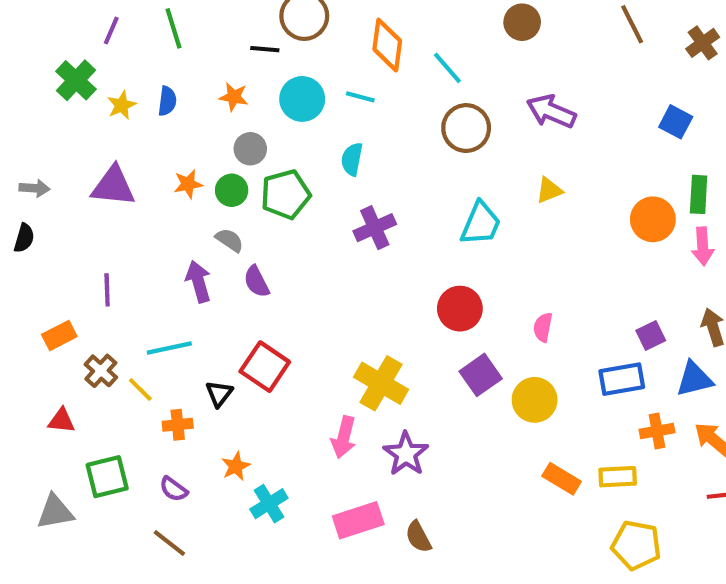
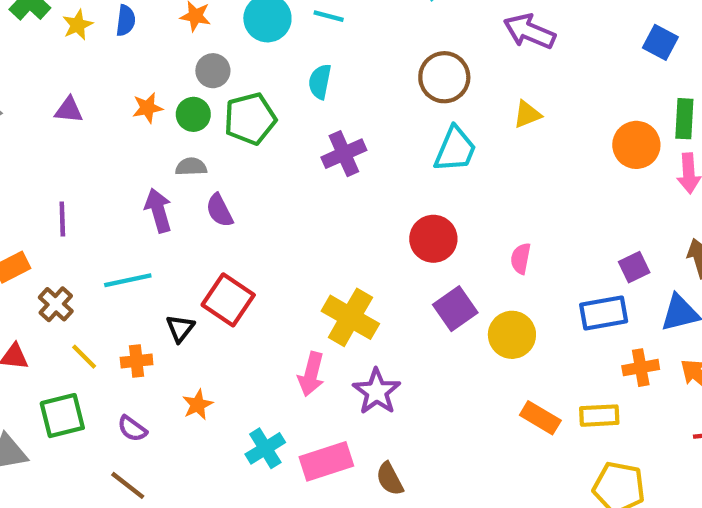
brown circle: (466, 128) -> (444, 77), moved
purple triangle: (113, 186) -> (69, 110), size x0.6
gray semicircle: (230, 240) -> (191, 167), turned -36
yellow line: (140, 389) -> (84, 357), moved
cyan cross: (269, 504) -> (265, 448), moved

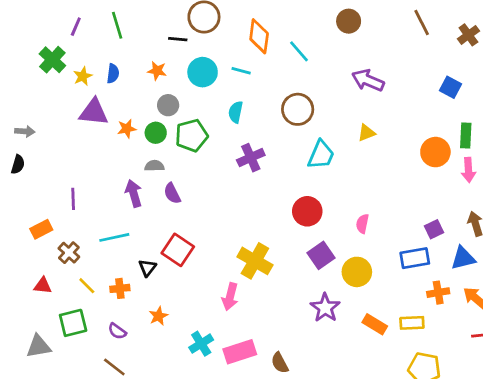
brown circle: (444, 77) -> (298, 109), moved
purple triangle: (69, 110) -> (94, 112), moved, size x1.6
purple star: (377, 392) -> (325, 308), moved

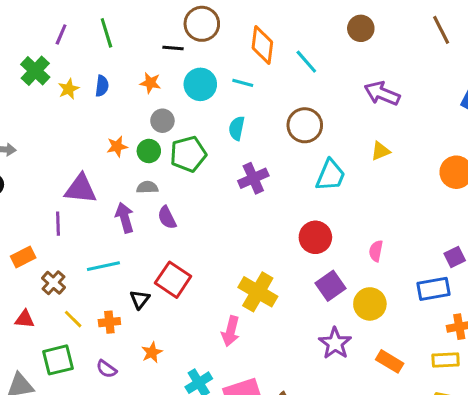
purple triangle: (94, 112) -> (81, 189), moved
yellow rectangle: (412, 323) -> (446, 360), moved

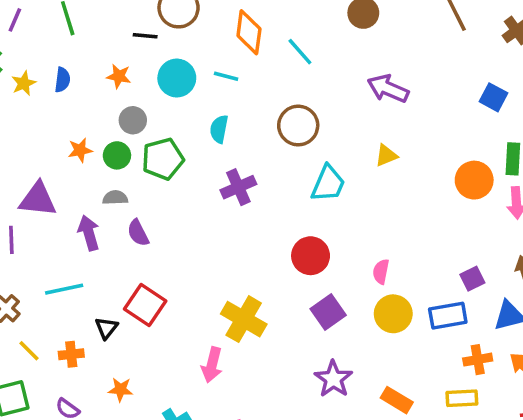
yellow circle: (370, 304) -> (393, 314), moved
orange star: (152, 352) -> (120, 389), turned 30

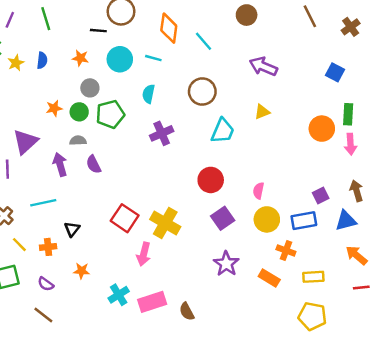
purple triangle: (38, 199) -> (25, 142), turned -48
red square: (145, 305) -> (125, 218), moved
orange cross: (478, 360) -> (286, 251), moved, turned 30

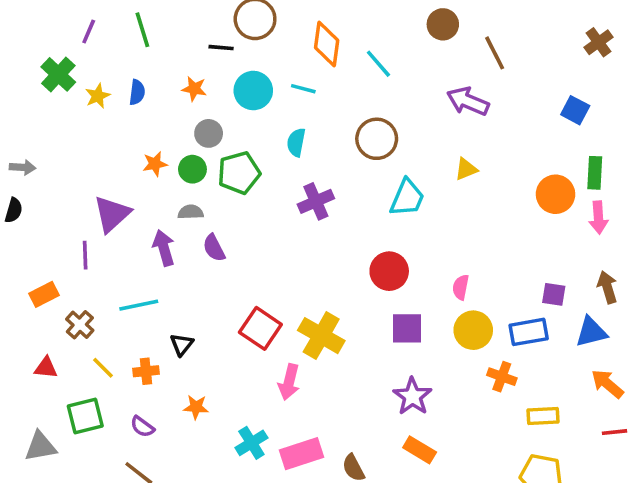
brown line: (310, 16) -> (495, 53), moved
purple square: (321, 196) -> (554, 294), turned 35
purple square: (223, 218) -> (407, 328), turned 35
orange rectangle: (269, 278) -> (420, 450), moved

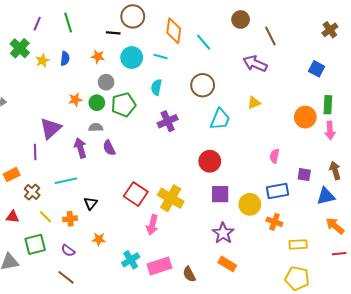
pink semicircle: (461, 287) -> (274, 156), moved
yellow circle: (473, 330) -> (250, 204), moved
blue rectangle: (529, 332) -> (278, 191), moved

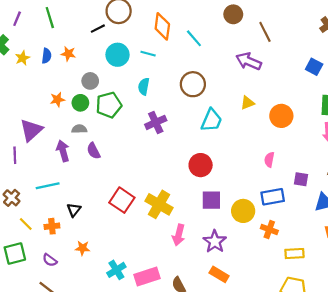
black line: (113, 33) -> (98, 29), turned -32
orange star: (98, 56) -> (68, 54), moved
orange circle: (305, 117) -> (281, 116), moved
pink arrow: (152, 225) -> (179, 235), moved

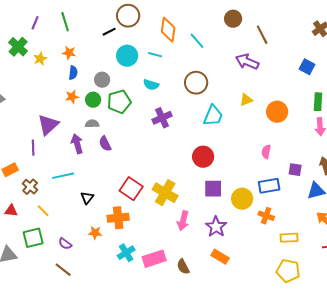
orange star: (68, 54) -> (69, 53), moved
blue semicircle: (47, 56) -> (73, 73), moved
cyan semicircle: (144, 86) -> (151, 85), turned -84
orange cross: (52, 226) -> (118, 218), moved, size x1.5

